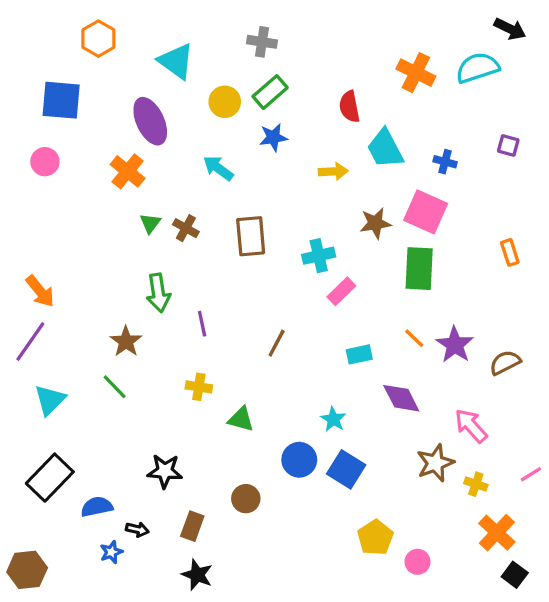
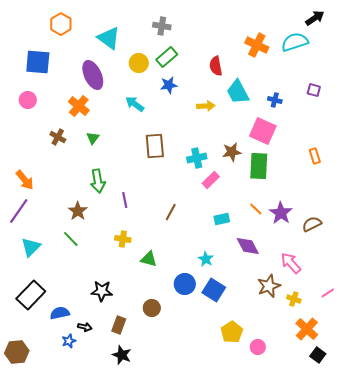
black arrow: (510, 29) -> (315, 18), turned -60
brown star: (375, 223) -> (232, 152), moved
brown cross: (186, 228) -> (58, 137), moved

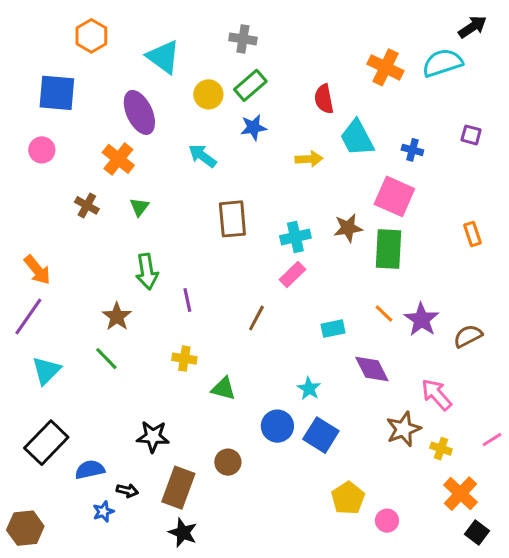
pink rectangle: (211, 180) -> (292, 274), moved
brown rectangle: (119, 325) -> (178, 488), size x1.5

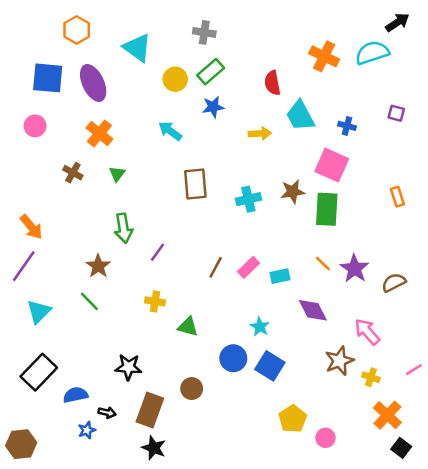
purple ellipse: (139, 112) -> (93, 83), moved
pink rectangle: (292, 274) -> (248, 267), moved
purple line: (187, 300) -> (158, 252), turned 48

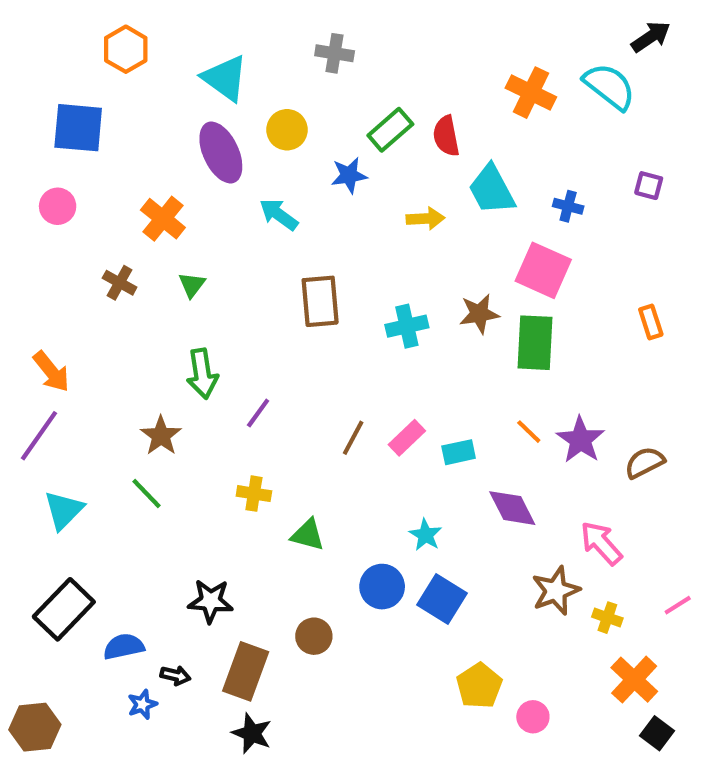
cyan semicircle: (372, 53) -> (609, 86), turned 56
green rectangle: (211, 72) -> (390, 130), moved
purple ellipse: (93, 83) -> (221, 153), moved

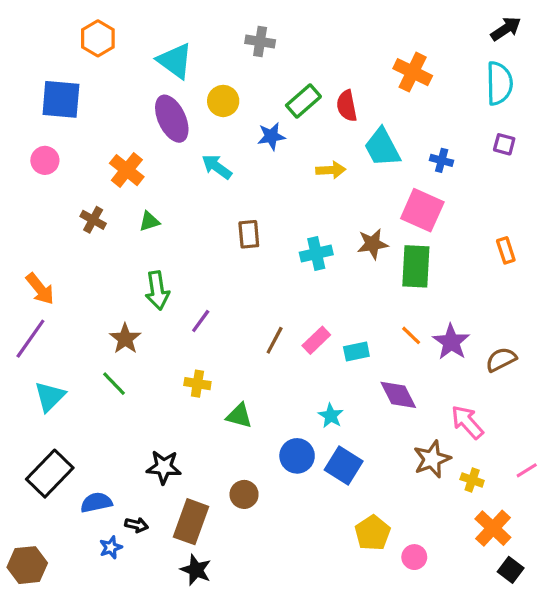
cyan semicircle: (609, 86) -> (499, 83), moved, turned 51
green triangle: (192, 285) -> (149, 221), turned 35
brown rectangle: (320, 301) -> (249, 234), size x0.7

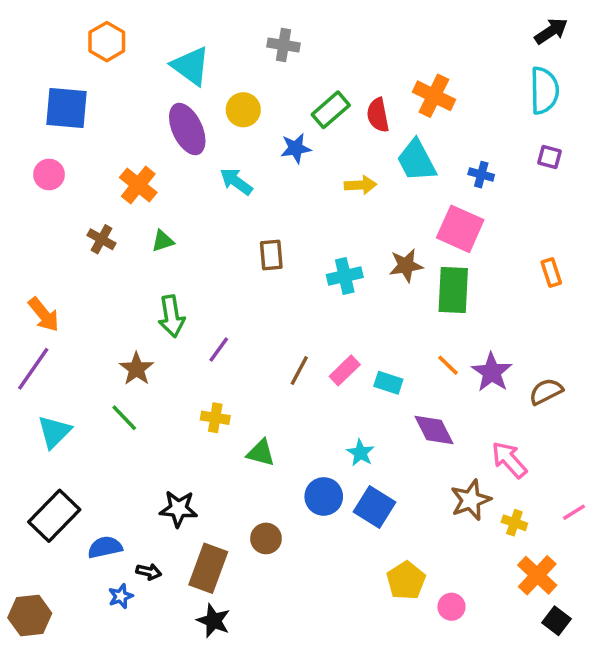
orange cross: (413, 72) -> (434, 96), moved
cyan rectangle: (356, 351) -> (388, 383), turned 30

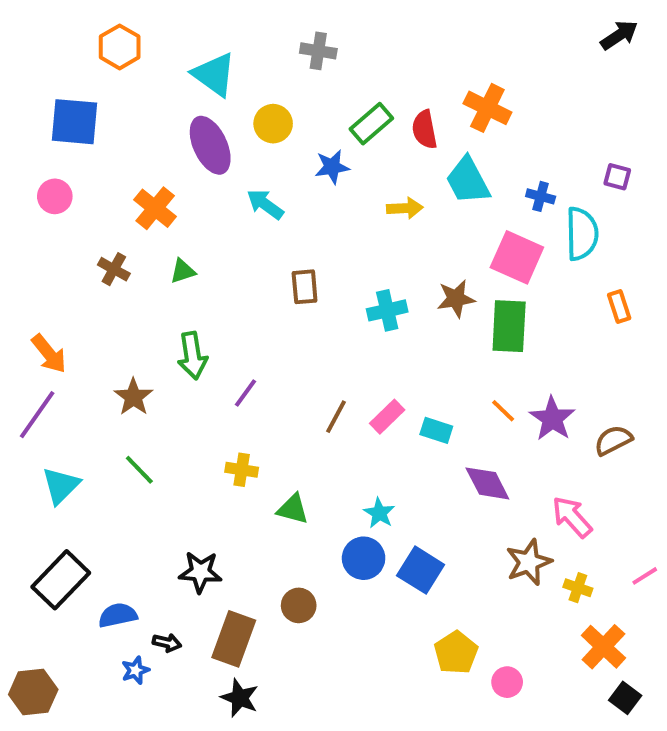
cyan semicircle: (544, 91) -> (582, 234), moved
brown star: (136, 369) -> (133, 397), moved
cyan star: (360, 453) -> (379, 513), moved

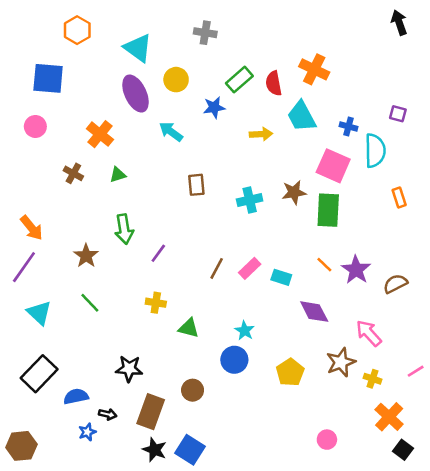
black arrow: (619, 35) -> (399, 23), turned -75
cyan triangle: (61, 485) -> (39, 313), turned -32
blue square: (421, 570) -> (190, 450), moved
yellow pentagon: (456, 653) -> (290, 372), moved

